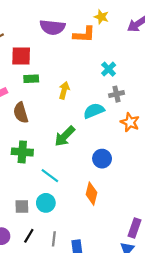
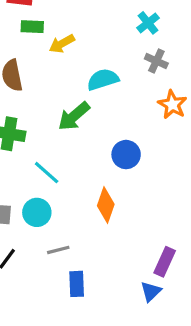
yellow arrow: (64, 90) -> (62, 44), moved, turned -140
gray cross: (116, 94) -> (156, 61), turned 32
cyan semicircle: (94, 111) -> (103, 79), moved
gray line: (54, 239) -> (58, 250), moved, turned 64

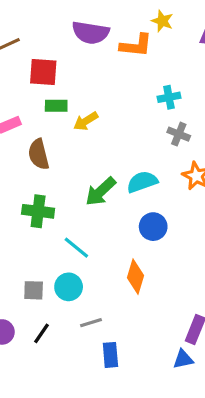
cyan cross: (148, 23) -> (169, 97), turned 30
cyan semicircle: (103, 79) -> (142, 182), moved
blue triangle: (151, 292) -> (183, 359), turned 35

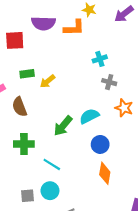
red square: (43, 72) -> (15, 40), moved
orange diamond: (135, 277) -> (105, 173), moved

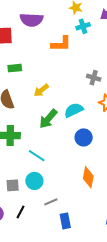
orange L-shape: (74, 28) -> (61, 44), moved
cyan cross: (100, 59) -> (83, 26), moved
yellow arrow: (48, 81) -> (41, 90), moved
orange diamond: (105, 173) -> (88, 177), moved

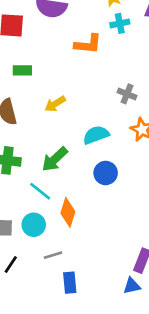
green arrow: (48, 119) -> (55, 159), moved
orange diamond: (88, 177) -> (68, 212), moved

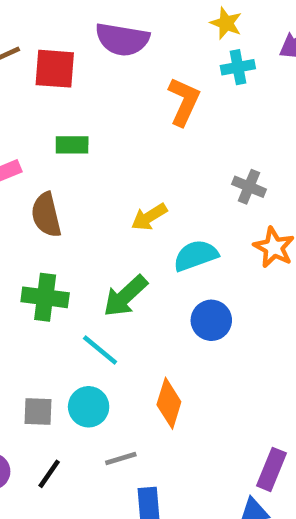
orange L-shape: (88, 44) -> (184, 102), turned -72
yellow arrow: (55, 104) -> (149, 217), moved
orange diamond: (68, 212) -> (169, 403), moved

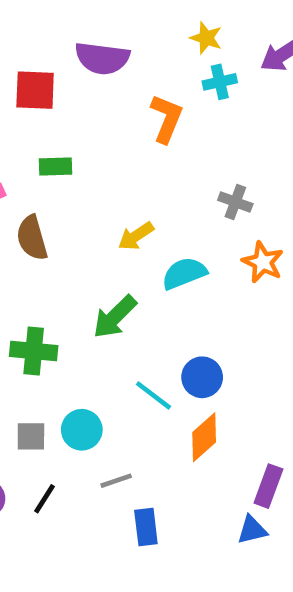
green cross: (45, 297) -> (34, 351), moved
blue circle: (211, 320) -> (202, 377), moved
cyan line: (100, 350) -> (154, 395), moved
orange diamond: (169, 403) -> (204, 437), moved, turned 33

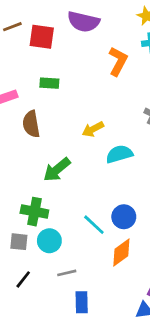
green arrow: (115, 317) -> (57, 170), moved
green cross: (34, 351) -> (34, 212), moved

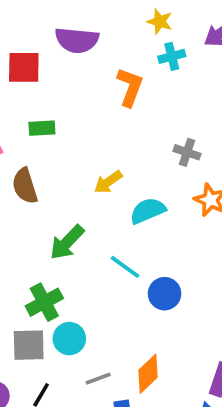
green cross: (34, 212) -> (44, 302), turned -32
cyan line: (94, 225) -> (125, 267), moved
gray square: (19, 242) -> (29, 345), size x1.4
orange diamond: (121, 252) -> (148, 374), moved

